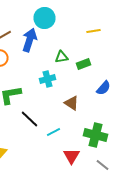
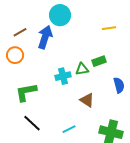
green triangle: (62, 57) -> (82, 69), moved
blue semicircle: (104, 88) -> (119, 85), turned -56
black line: (30, 119) -> (32, 123), moved

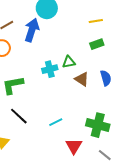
green rectangle: (99, 61) -> (97, 44), moved
brown triangle: (87, 100) -> (82, 79), moved

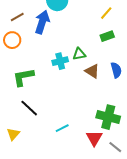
yellow line: (96, 21) -> (106, 13), turned -40
cyan line: (56, 122) -> (62, 128), moved
red triangle: (74, 146) -> (94, 138), moved

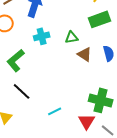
green rectangle: (107, 36) -> (100, 19), size x1.5
cyan cross: (60, 61) -> (42, 36), moved
green L-shape: (23, 77) -> (16, 60), turned -30

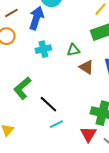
green L-shape: (16, 60) -> (22, 88), moved
black line: (22, 91) -> (48, 104), moved

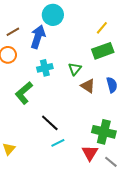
green triangle: (73, 50) -> (75, 69), turned -40
green L-shape: (22, 88) -> (24, 93), moved

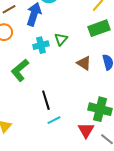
green triangle: (75, 69) -> (61, 39), moved
black line: (50, 123) -> (46, 100), turned 30

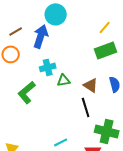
green triangle: (61, 39) -> (64, 80), moved, turned 40
black line: (46, 100) -> (86, 107), moved

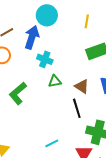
yellow line: (105, 27) -> (87, 21), moved, turned -32
cyan cross: (48, 67) -> (45, 59), moved, turned 35

